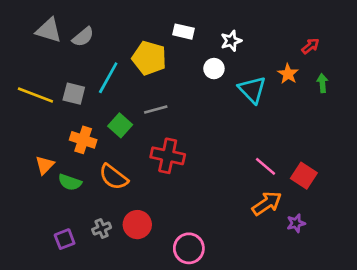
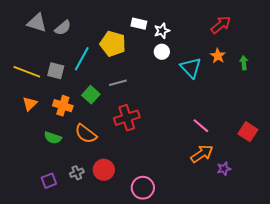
white star: (231, 41) -> (162, 31), moved
red arrow: (310, 46) -> (221, 25), moved, size x1.5
red cross: (168, 156) -> (127, 118), turned -30
orange triangle: (45, 165) -> (30, 104), moved
red square: (304, 176) -> (248, 132), moved

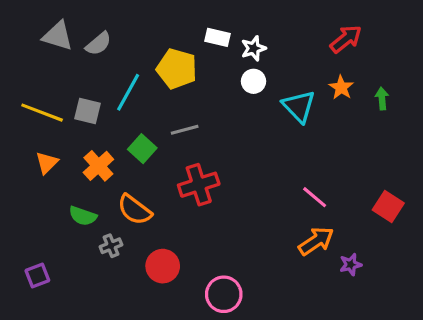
orange cross: (63, 106) -> (98, 166), turned 30
gray cross: (77, 173) -> (111, 246), moved
purple square: (49, 181) -> (37, 275), moved

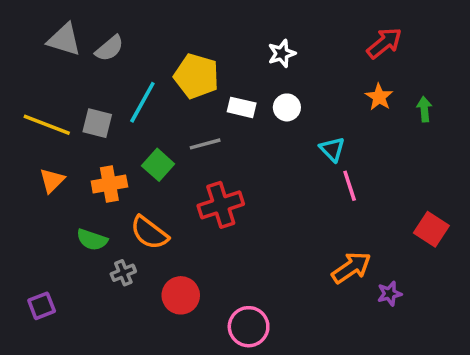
white rectangle: (217, 37) -> (242, 107), moved
white circle: (254, 81) -> (287, 107), moved
cyan triangle: (299, 106) -> (332, 149), moved, size x0.7
orange cross: (98, 166) -> (109, 184), turned 32
pink line: (315, 197) -> (350, 186), moved, turned 32

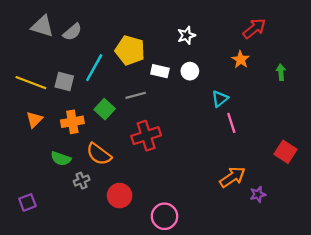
orange star: (379, 97) -> (241, 60), moved
cyan triangle: (332, 149) -> (220, 99), turned 36

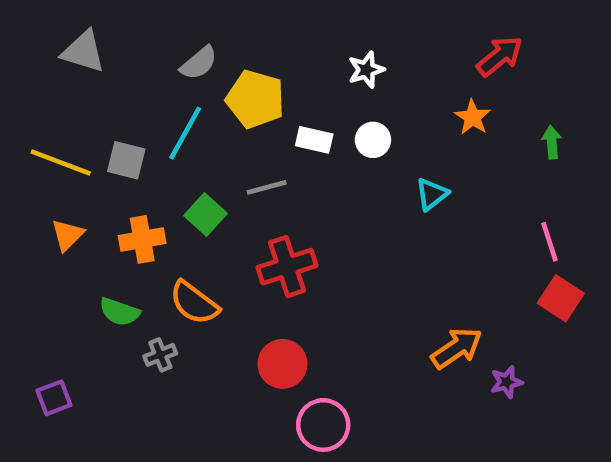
gray semicircle: (72, 32) -> (199, 63), moved
pink line: (231, 123) -> (549, 242), moved
red circle: (120, 196) -> (282, 364), moved

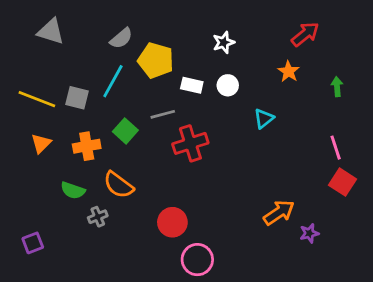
red cross: (287, 267) -> (190, 143), moved

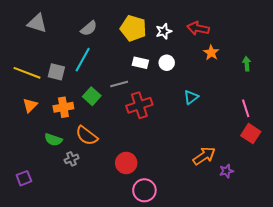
red arrow: (305, 34) -> (198, 28), moved, turned -130
yellow pentagon: (156, 60) -> (133, 28), moved
cyan triangle: (264, 119) -> (191, 97), moved

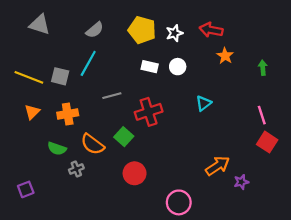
gray line: (119, 84) -> (112, 96), moved
green square: (92, 96) -> (124, 137), moved
pink circle: (144, 190) -> (179, 202), moved

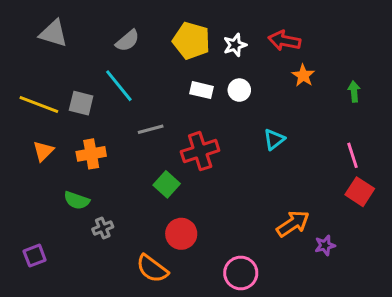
cyan line: (88, 63) -> (119, 86), turned -68
orange semicircle: (92, 144) -> (152, 269), moved

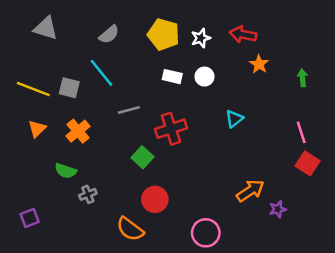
orange cross: (91, 154) -> (78, 131), turned -30

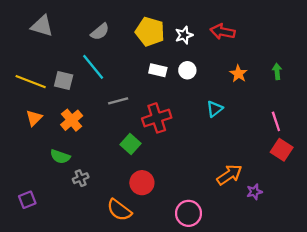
orange star: (259, 64) -> (238, 74), moved

